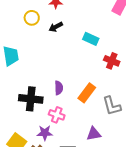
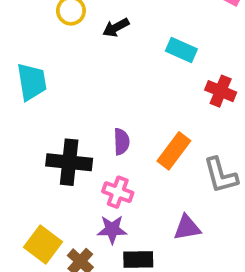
purple star: (45, 133) -> (112, 230), moved

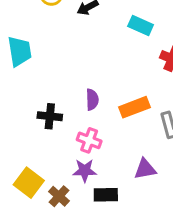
orange rectangle: (174, 151) -> (134, 107), turned 32
black cross: (69, 162) -> (50, 116), size x0.7

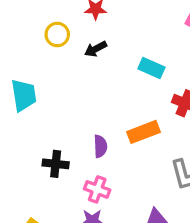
orange rectangle: (134, 107) -> (143, 132), moved

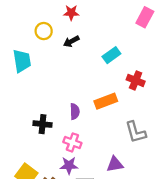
cyan rectangle: (151, 68) -> (111, 55), turned -60
cyan trapezoid: (24, 95) -> (22, 61), moved

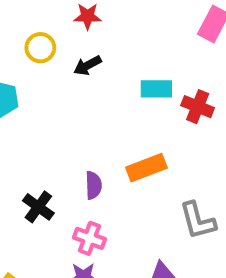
cyan rectangle: (111, 55) -> (156, 89), turned 36
red cross: (136, 80) -> (198, 107), moved
black cross: (43, 124) -> (38, 207), turned 30

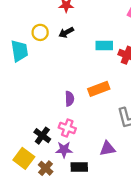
yellow circle: (40, 48) -> (40, 32), moved
black cross: (38, 207) -> (42, 136), moved

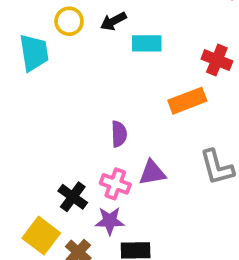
cyan rectangle: (104, 45) -> (147, 43), moved
orange rectangle: (99, 89) -> (187, 101), moved
purple triangle: (107, 149) -> (152, 173), moved

